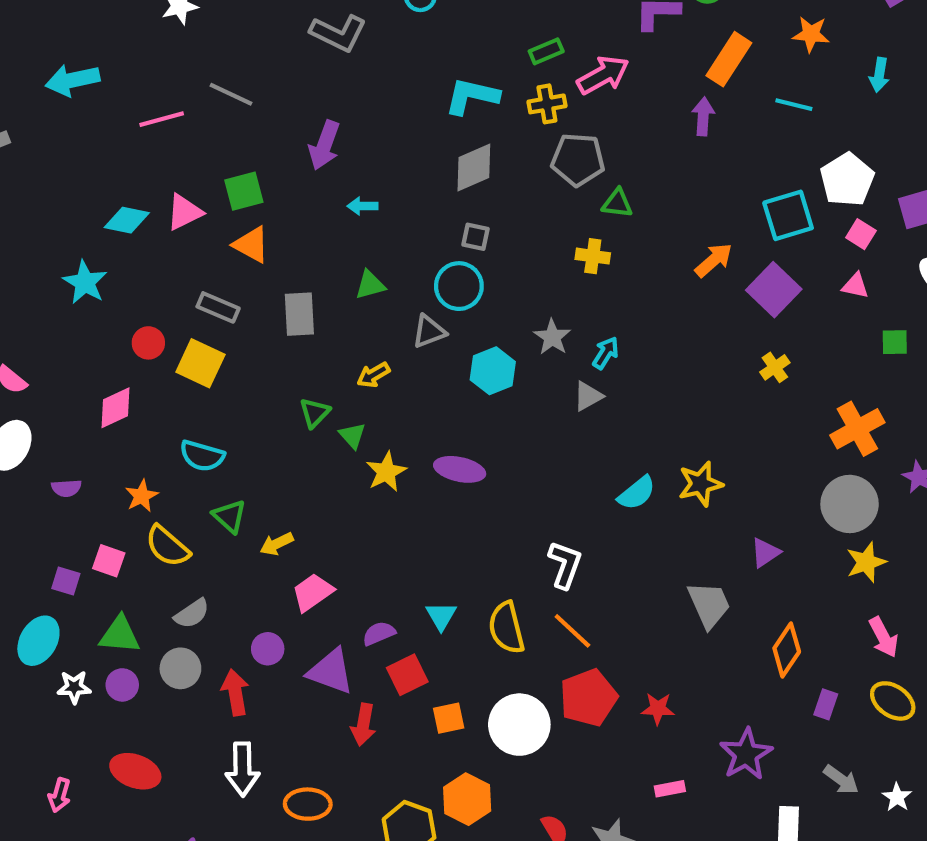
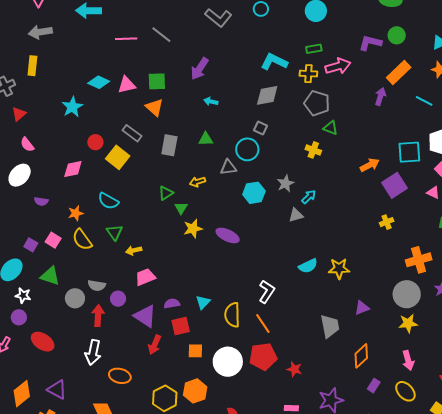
gray semicircle: (192, 614) -> (97, 285), moved, turned 30
purple circle: (122, 685) -> (19, 317), moved

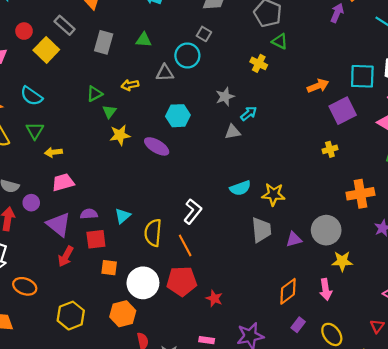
cyan hexagon: (254, 193) -> (178, 116), moved
gray circle: (407, 294) -> (326, 230), moved
gray trapezoid: (330, 326) -> (261, 230), moved
pink arrow: (408, 360) -> (326, 289), moved
orange hexagon: (195, 391) -> (123, 314), moved

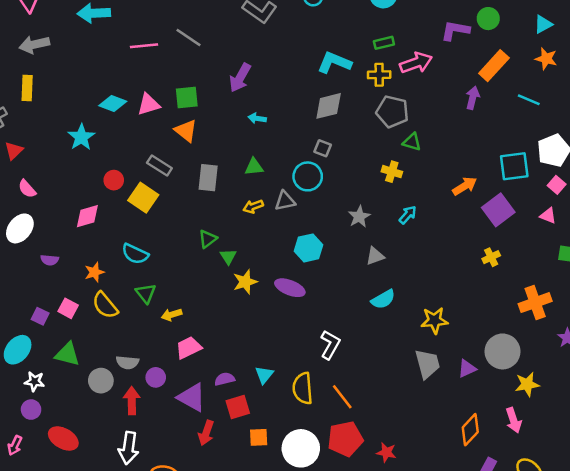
yellow arrow: (130, 85) -> (253, 206), moved
cyan arrow: (249, 114) -> (408, 215), moved
cyan semicircle: (240, 188) -> (383, 299), moved
white L-shape: (193, 211) -> (330, 345), moved

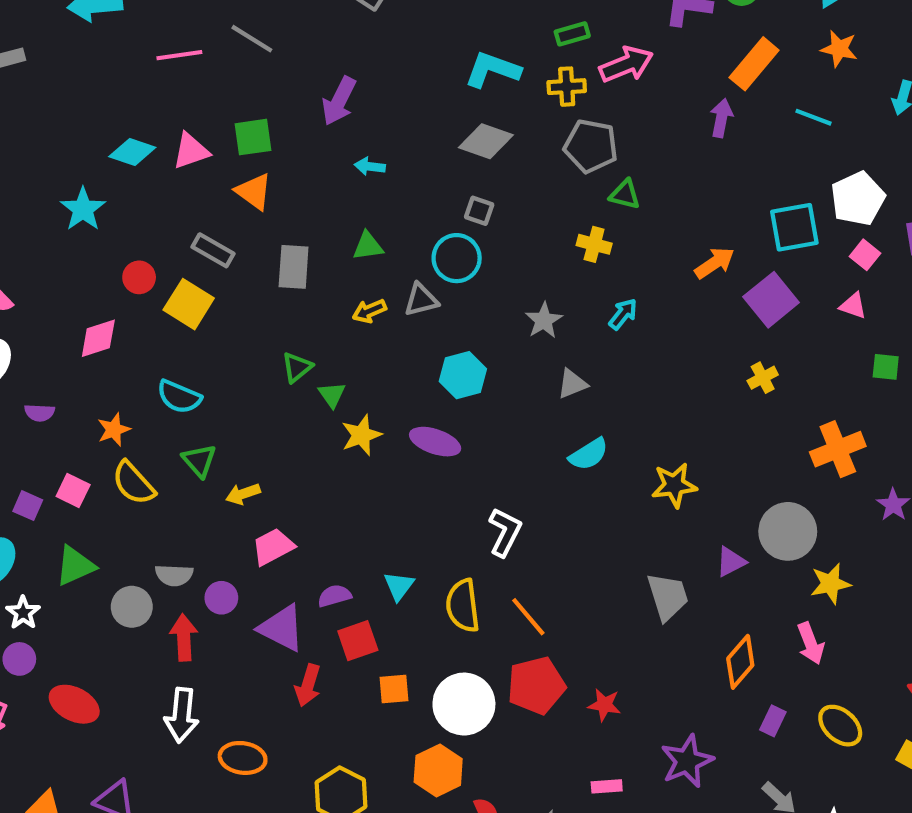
gray diamond: (329, 106) -> (486, 141), turned 36
green triangle: (67, 354) -> (75, 566), turned -36
gray trapezoid: (427, 364) -> (668, 597), moved
white star: (35, 381) -> (23, 613), turned 30

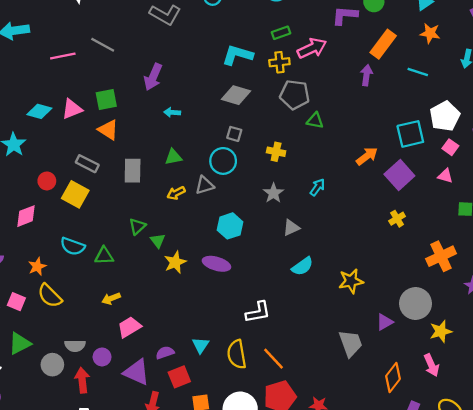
yellow cross: (594, 244) -> (276, 152), moved
green triangle: (199, 461) -> (104, 256), moved, turned -48
white L-shape: (505, 532) -> (258, 312), turned 56

